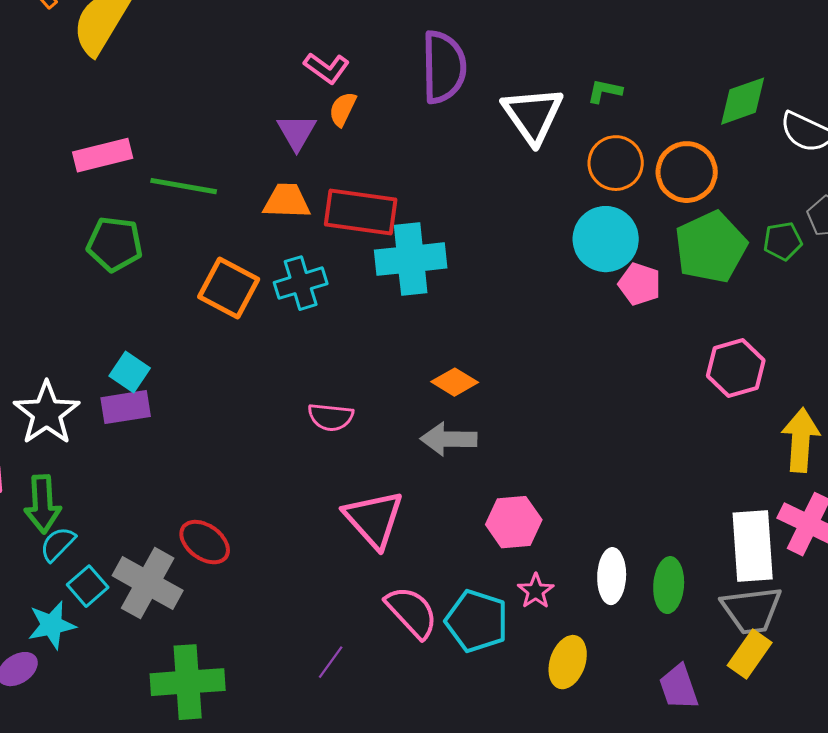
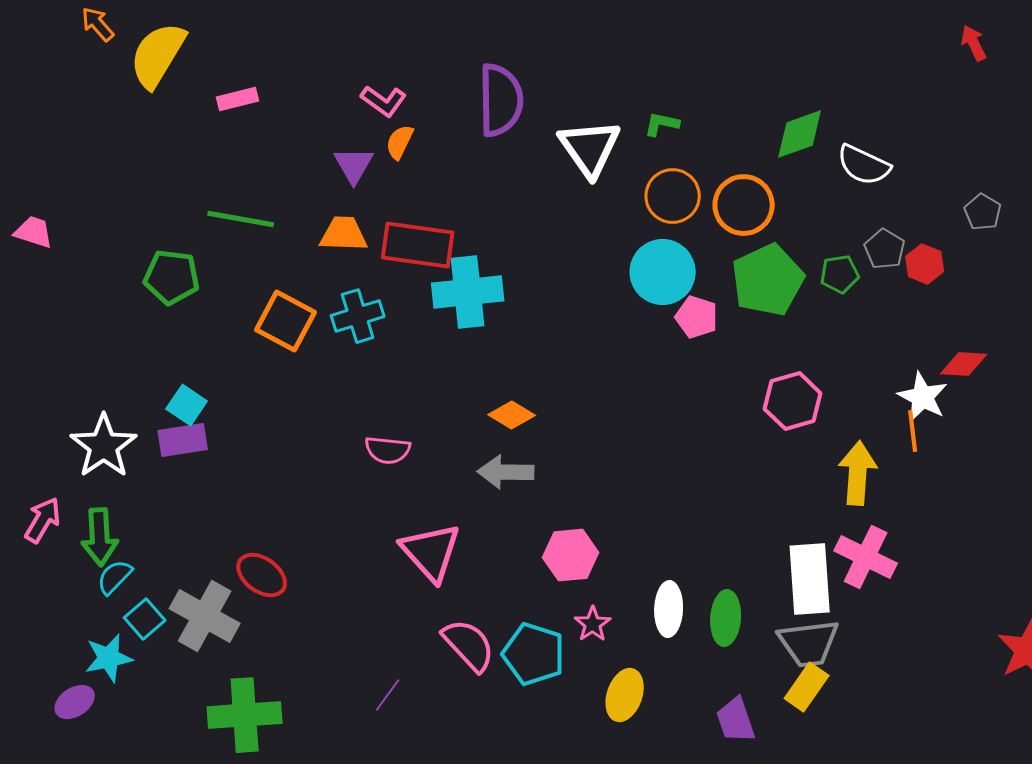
pink rectangle: (103, 155) -> (238, 99), moved, size x0.7

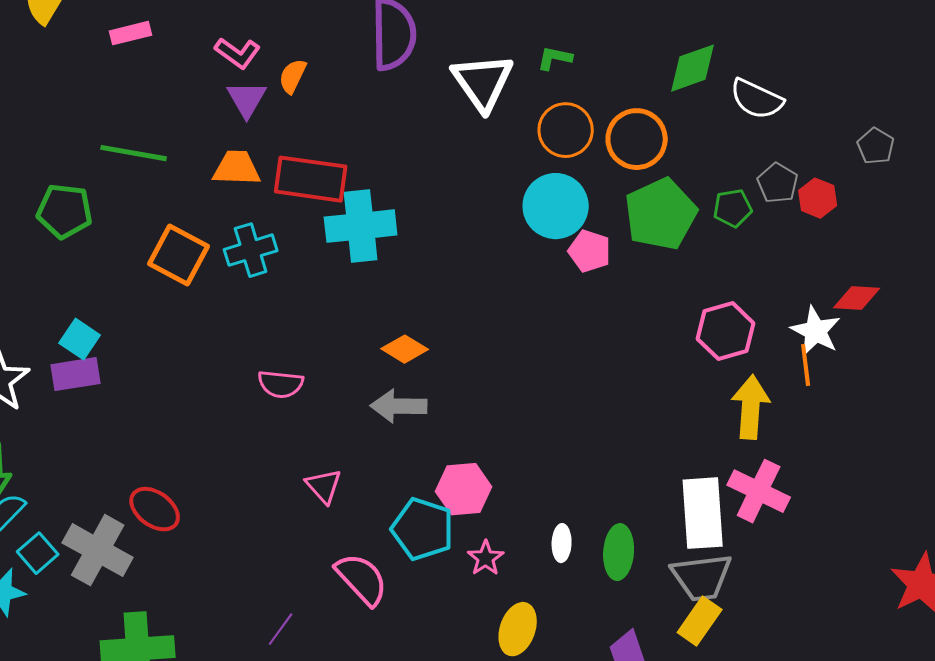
pink L-shape: (384, 101) -> (238, 53), moved
pink hexagon: (793, 401) -> (726, 331), moved
pink triangle: (431, 552) -> (324, 486), size x0.6
white ellipse: (669, 609) -> (562, 543), size x0.7
cyan pentagon: (534, 654) -> (423, 529), moved

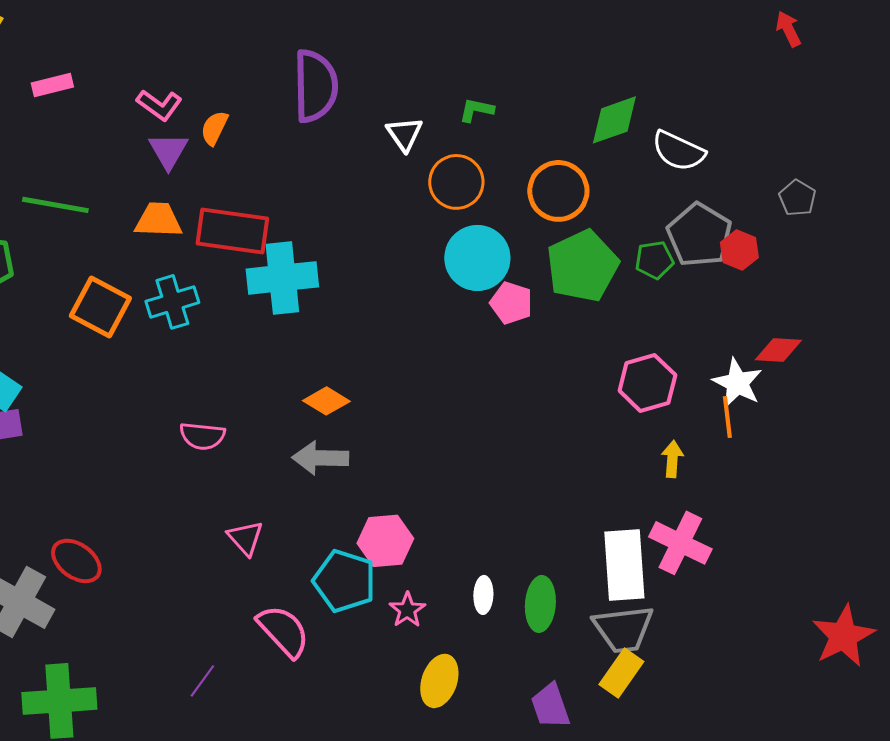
white triangle: (483, 82) -> (404, 134), size x0.6
orange circle: (566, 130) -> (456, 182), moved
gray pentagon: (778, 183) -> (699, 235), size x1.6
yellow arrow: (751, 407) -> (672, 459), size x0.6

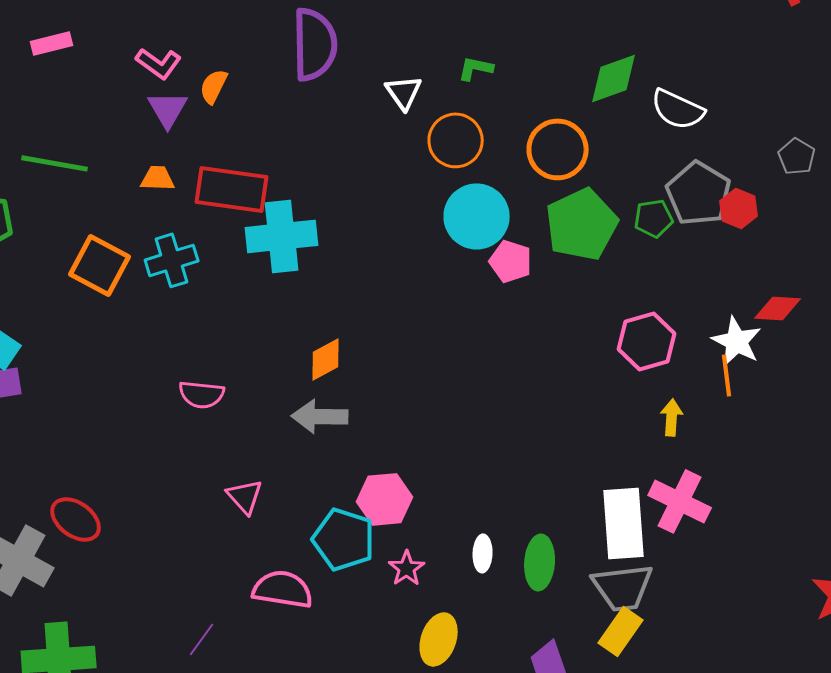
orange trapezoid: (158, 220) -> (158, 178), size x0.7
orange diamond: (326, 401) -> (326, 359), turned -60
pink semicircle: (283, 631) -> (283, 589), turned -38

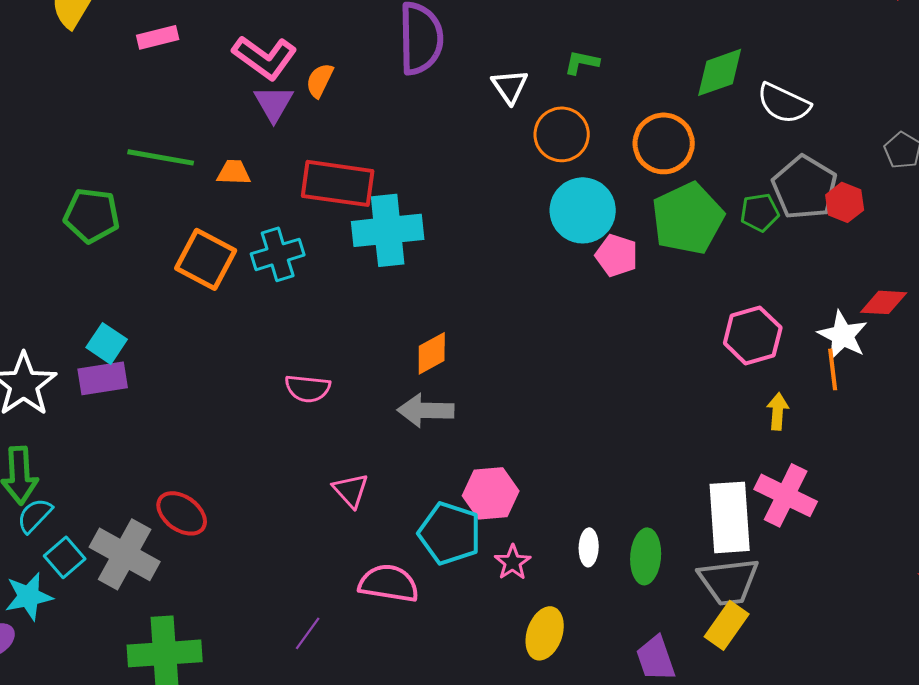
pink L-shape: (159, 63) -> (265, 57), size x1.4
orange trapezoid: (158, 178) -> (234, 172), moved

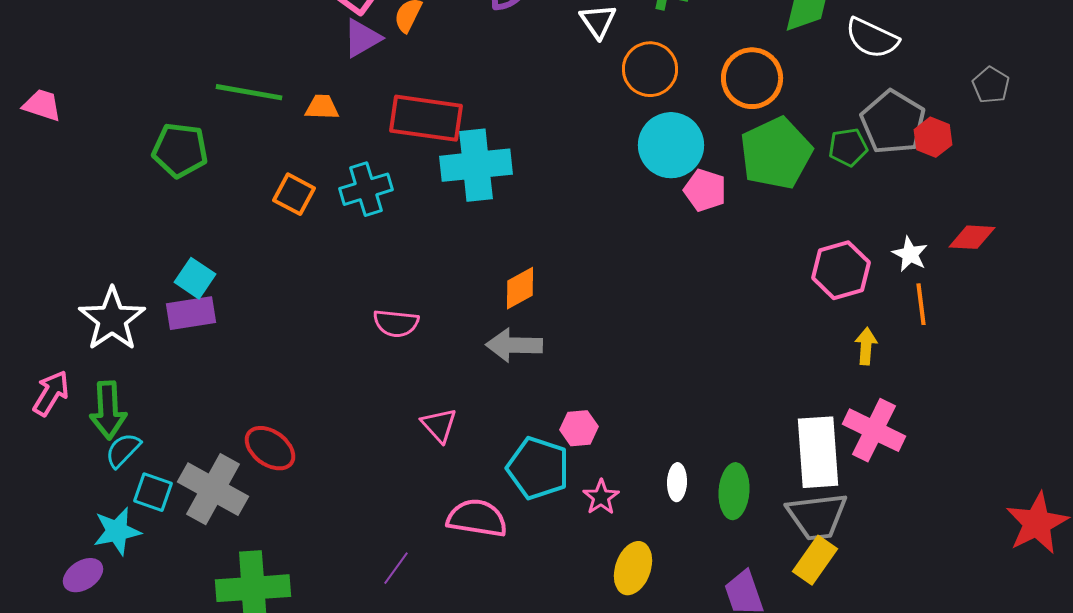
purple triangle: (274, 103) -> (362, 38), turned 30
orange square: (206, 259) -> (294, 194), size x0.7
white star: (843, 335) -> (910, 254), moved, size x0.7
pink hexagon: (491, 493) -> (579, 428), size x0.7
cyan square: (65, 557) -> (153, 492), turned -30

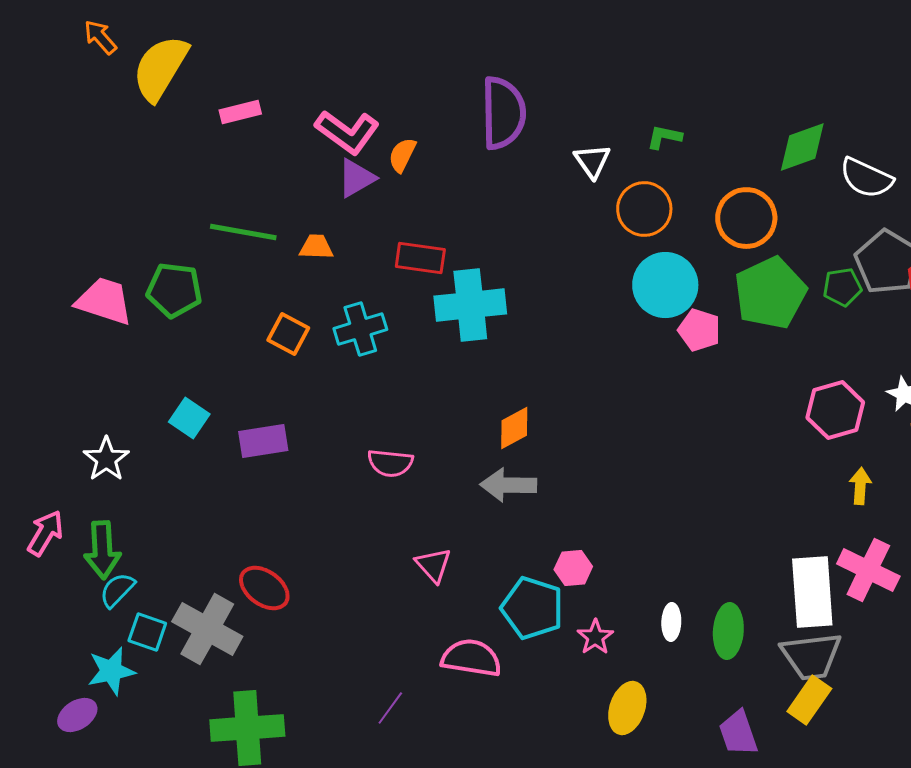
pink trapezoid: (42, 105) -> (104, 301), moved, size x1.5
red rectangle: (426, 118) -> (420, 258), size x0.7
purple rectangle: (191, 313) -> (263, 441), moved
white star: (112, 319) -> (106, 459), size x0.7

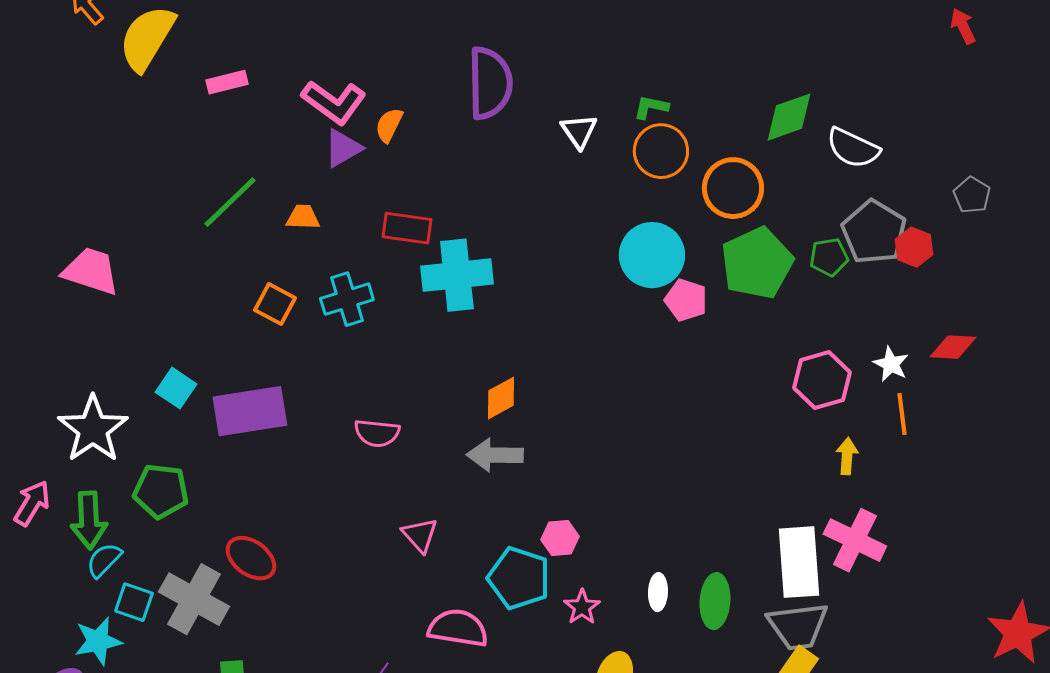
orange circle: (644, 209) -> (661, 151), moved
green line: (243, 232) -> (230, 202), turned -54
green pentagon: (174, 290) -> (161, 491), moved
purple rectangle: (263, 441) -> (250, 411), size x1.5
white star: (106, 459) -> (93, 429), size x1.5

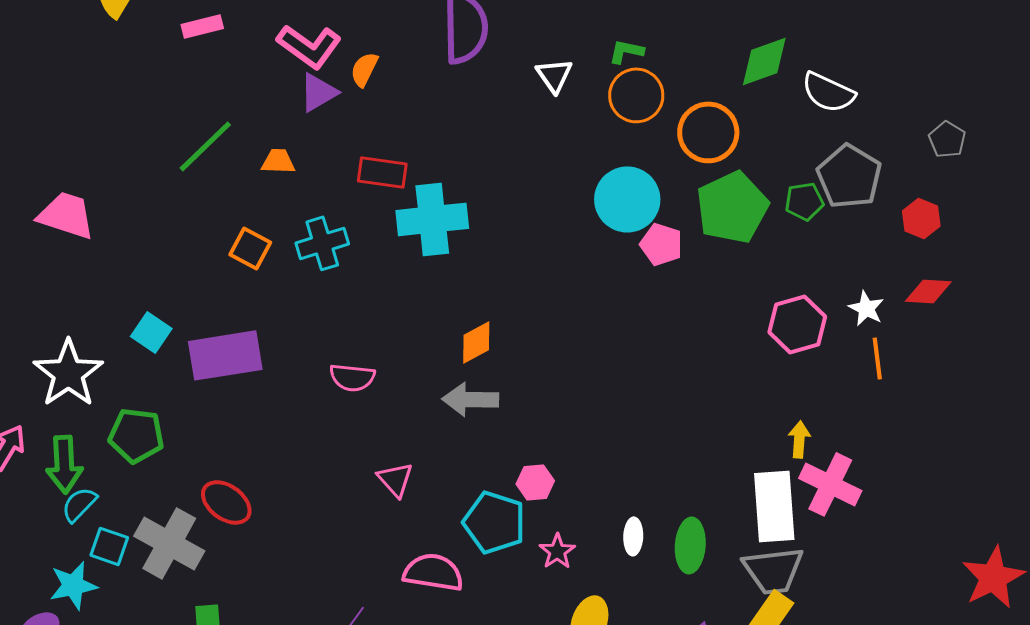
red hexagon: (914, 247) -> (921, 218), moved
yellow arrow: (847, 456) -> (799, 439), moved

